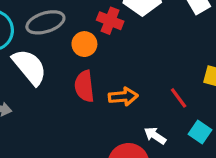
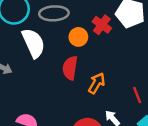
orange arrow: (123, 97) -> (97, 83), turned -70

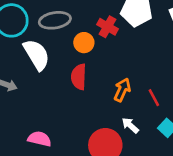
orange arrow: (97, 83) -> (122, 90), moved

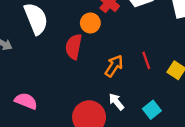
orange circle: (84, 43) -> (90, 23), moved
red line: (154, 98) -> (146, 60), moved

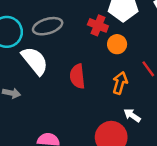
orange circle: (90, 23) -> (117, 44), moved

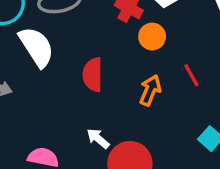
white arrow: (132, 115) -> (98, 138), moved

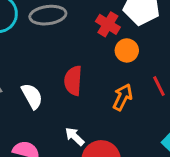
white semicircle: (36, 47) -> (32, 96), moved, size x0.7

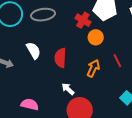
white semicircle: (32, 96) -> (33, 50), moved
white arrow: (75, 136) -> (68, 89), moved

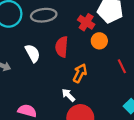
red semicircle: (60, 58) -> (62, 47), moved
orange arrow: (93, 68) -> (80, 73), moved

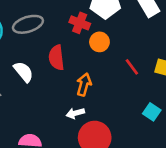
white arrow: (68, 95) -> (75, 113), turned -48

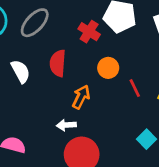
gray ellipse: (28, 24) -> (35, 23), turned -40
orange circle: (99, 42) -> (108, 68), moved

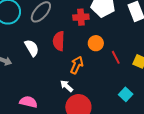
red cross: (89, 32) -> (81, 17), turned -35
white arrow: (66, 125) -> (67, 86), turned 48

